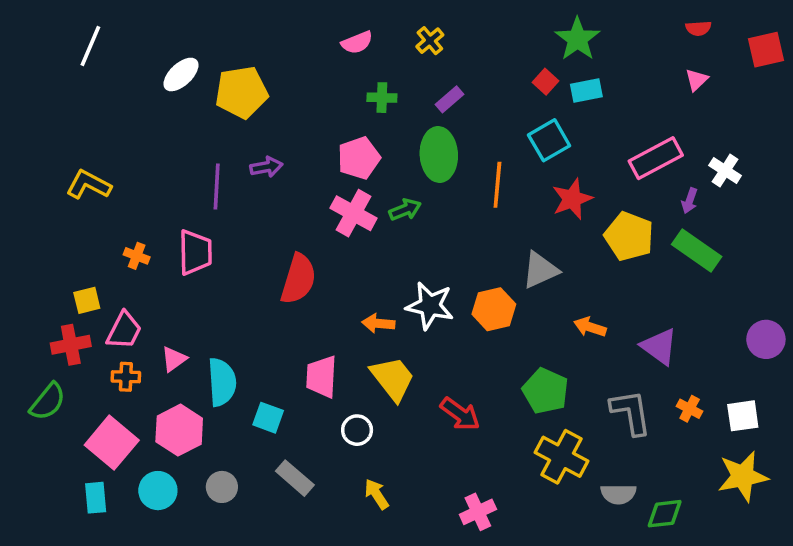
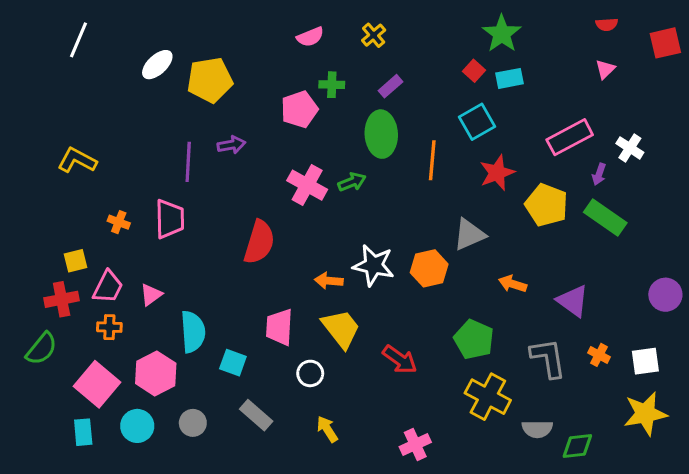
pink pentagon: (359, 158) -> (299, 109), moved
pink triangle: (174, 359) -> (151, 295), moved

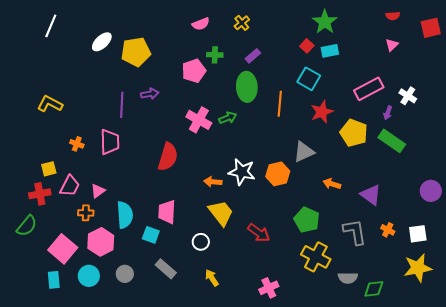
cyan square: (477, 122) -> (309, 79), turned -30
orange cross: (109, 327) -> (86, 213), moved
pink trapezoid: (279, 327) -> (167, 212), moved

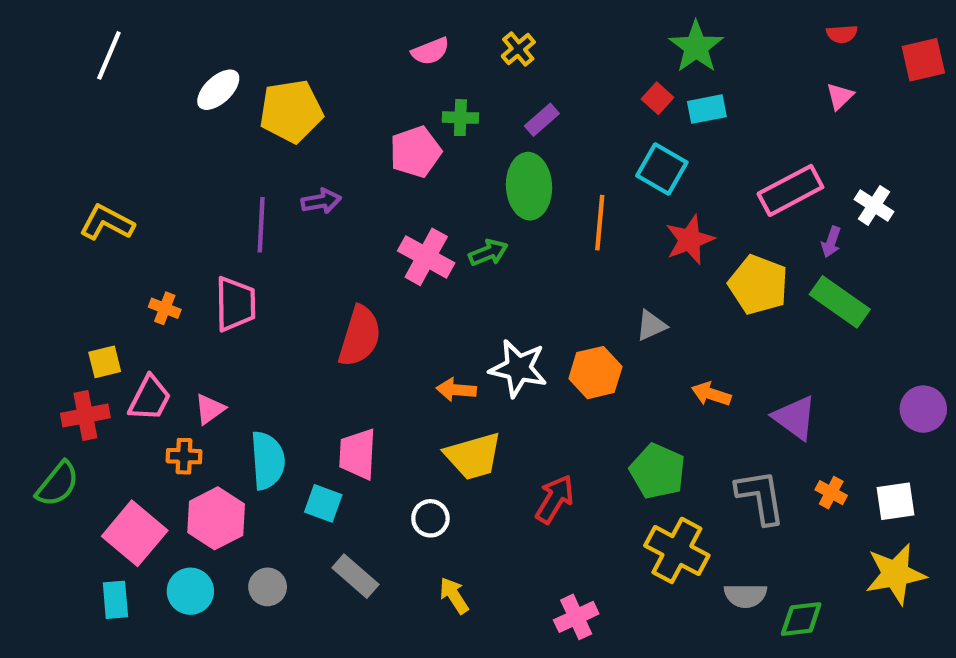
gray triangle: (304, 152) -> (651, 325), size x0.7
yellow trapezoid: (221, 213) -> (473, 456), turned 112
red arrow: (259, 233) -> (555, 499), turned -95

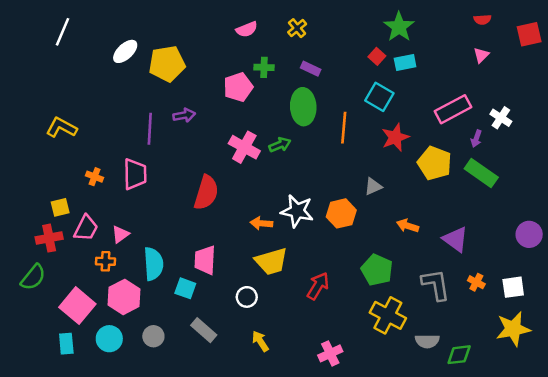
purple rectangle: (542, 120) -> (311, 69), turned 66

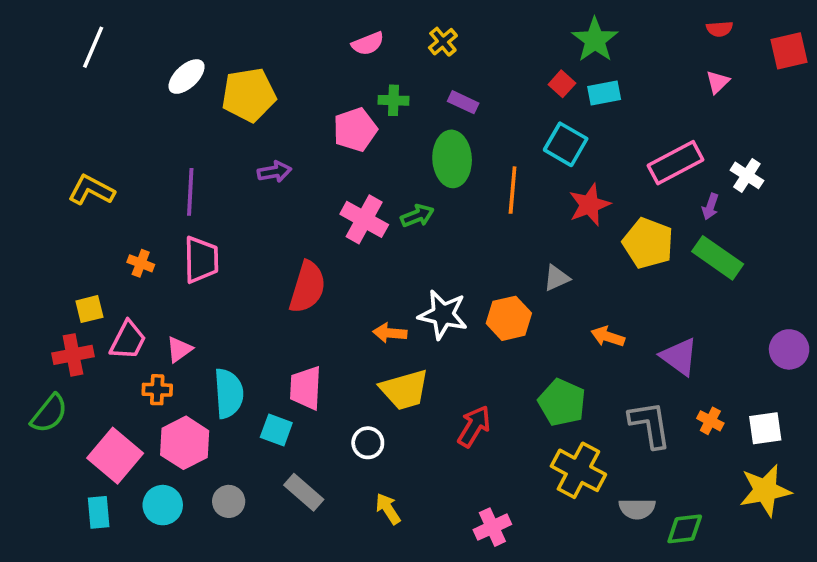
purple line: (150, 129) -> (190, 192), moved

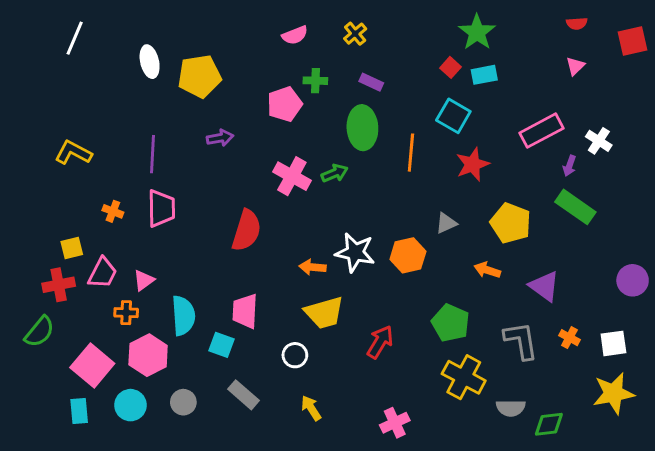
white ellipse: (187, 77) -> (150, 62), turned -60
yellow pentagon: (648, 243) -> (511, 223), moved

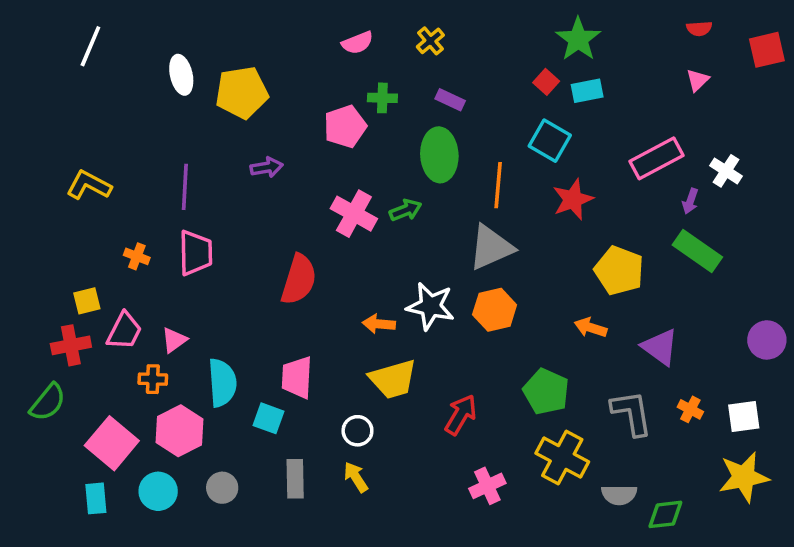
gray triangle: (446, 223) -> (491, 247), moved, size x1.8
gray rectangle: (244, 395) -> (295, 479), turned 48
yellow arrow: (311, 408) -> (356, 477), moved
pink cross: (395, 423) -> (487, 486), moved

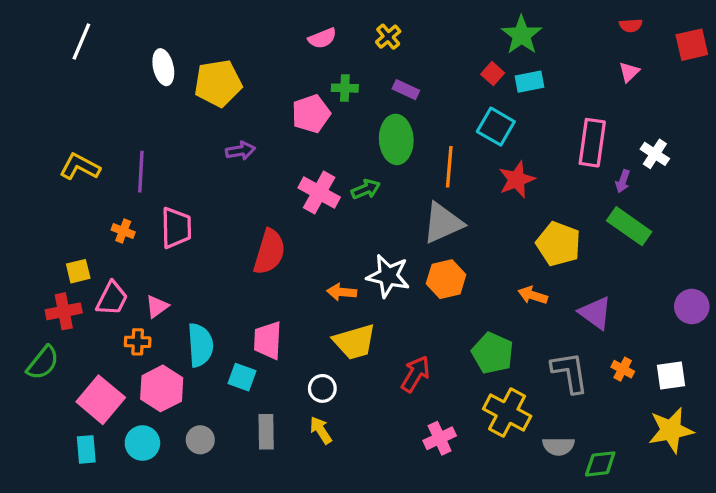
pink rectangle: (657, 158) -> (592, 143), turned -54
purple line: (185, 187) -> (141, 172), moved

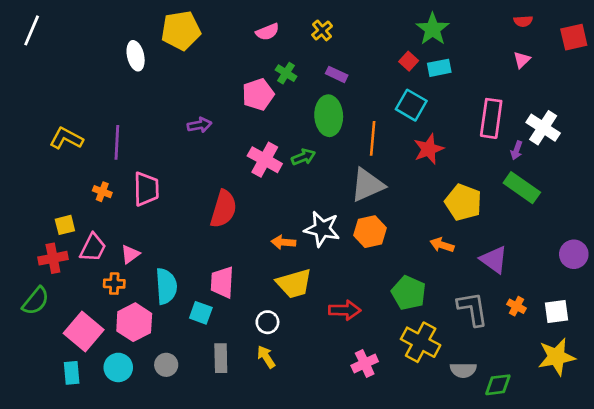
white line: (81, 41) -> (32, 30), moved
yellow pentagon: (218, 83) -> (181, 30), moved
green cross: (345, 88) -> (286, 73), turned 30
white cross: (655, 154) -> (543, 128), size x1.4
red arrow: (416, 374) -> (345, 310), turned 60

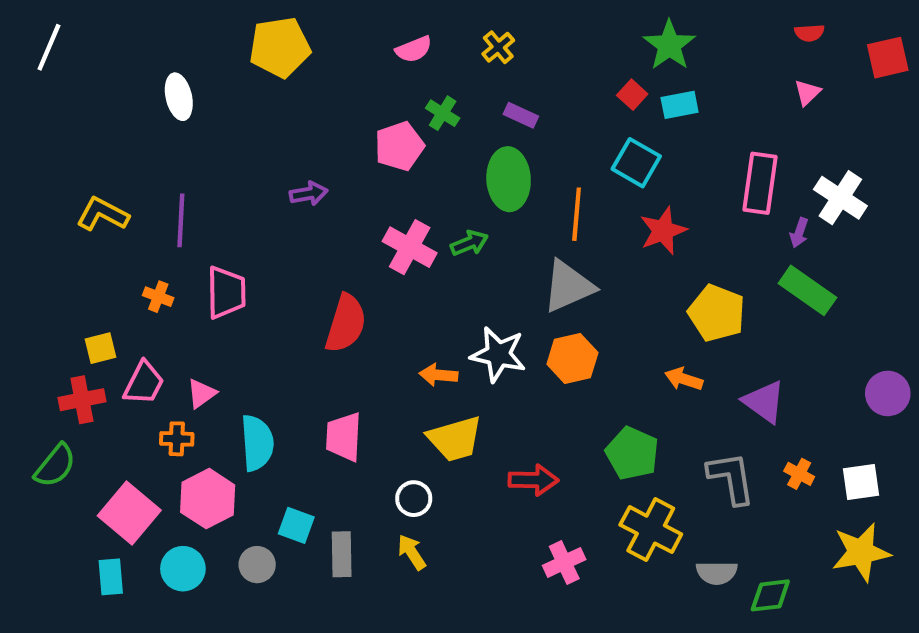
white ellipse: (136, 56) -> (179, 97), moved
cyan square: (201, 313) -> (296, 525), moved

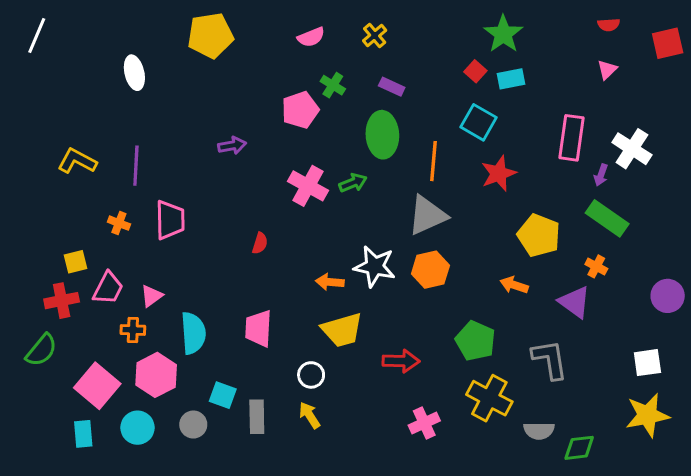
red semicircle: (346, 323) -> (260, 243), size x0.5
orange cross: (799, 474) -> (596, 266), moved

